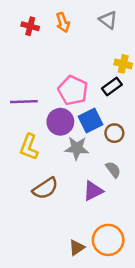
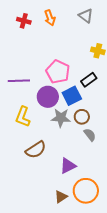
black rectangle: (112, 87) -> (89, 80), moved
brown circle: (114, 133) -> (82, 117), moved
purple triangle: (93, 191) -> (68, 166), moved

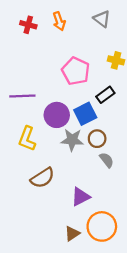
pink pentagon: (58, 72) -> (76, 71), moved

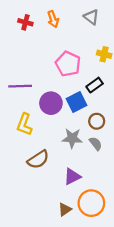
brown circle: (97, 139) -> (97, 121), moved
gray star: (72, 140) -> (72, 138), moved

